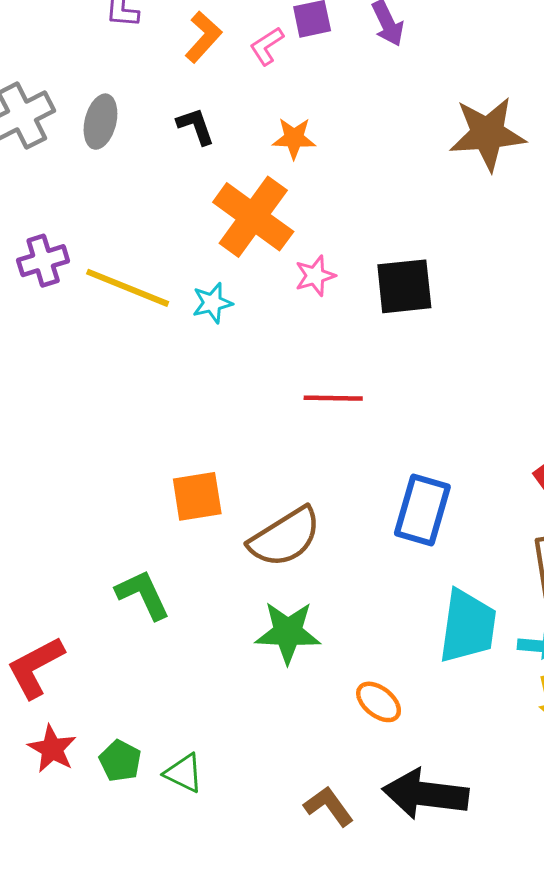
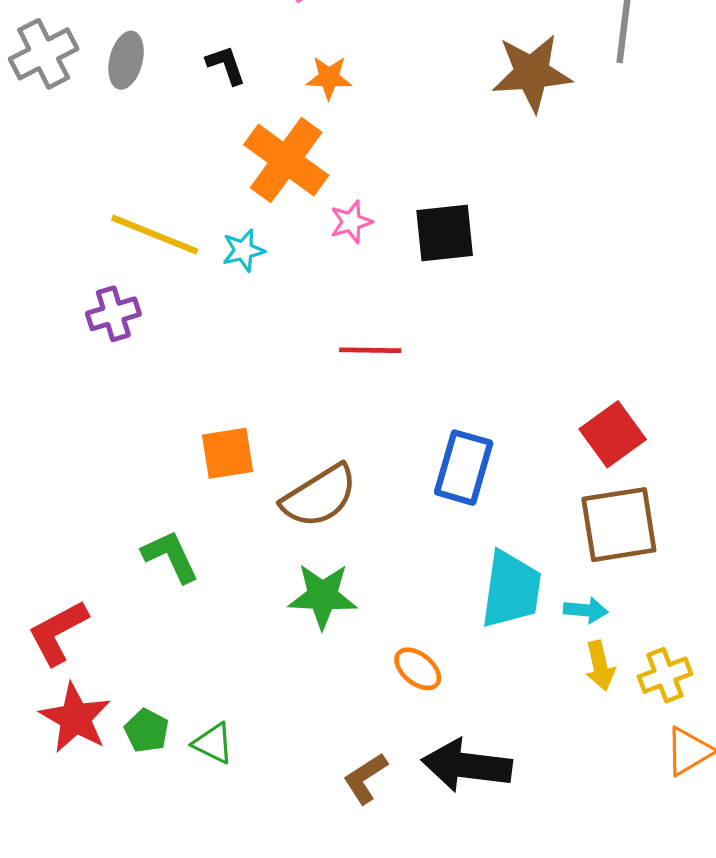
purple cross: (43, 261) -> (113, 314), moved
red star: (52, 749) -> (75, 718), size x1.4
brown L-shape: (329, 806) -> (365, 778), turned -87

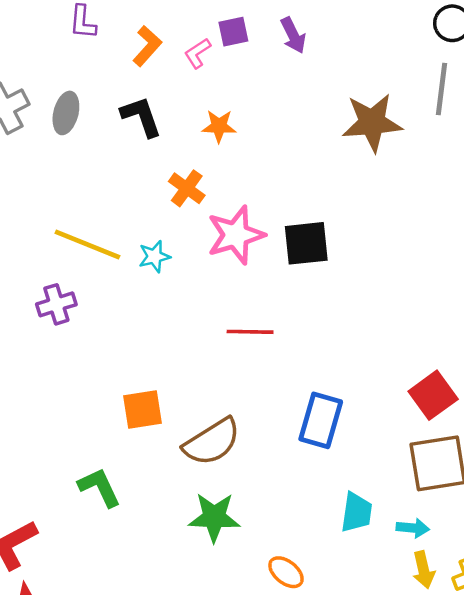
black L-shape: (226, 65) -> (141, 117), size x1.4
orange cross: (286, 160) -> (187, 188), size x0.6
pink star: (351, 222) -> (236, 235), size x1.8
cyan trapezoid: (511, 590) -> (357, 512), size x0.7

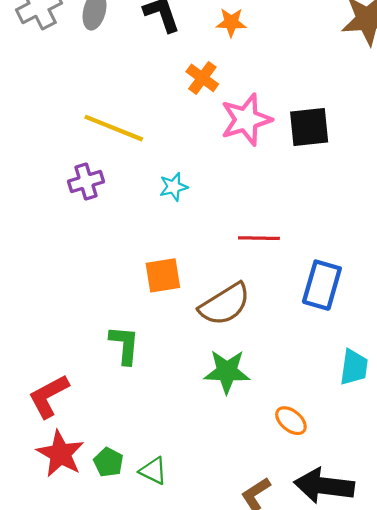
cyan star: (154, 256) -> (174, 187), moved
red line: (250, 332) -> (259, 238), moved
green L-shape: (99, 487) -> (124, 345), turned 30

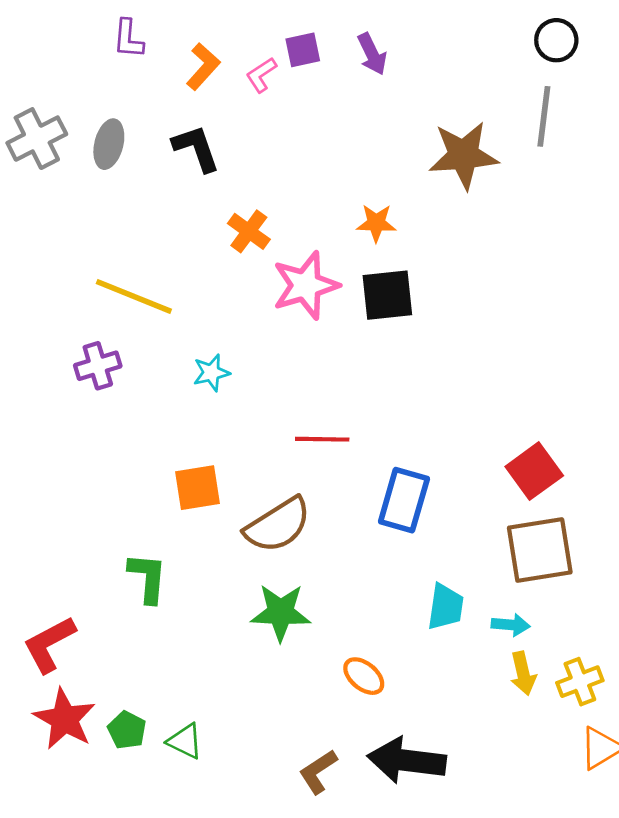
orange star: (231, 22) -> (376, 223), moved

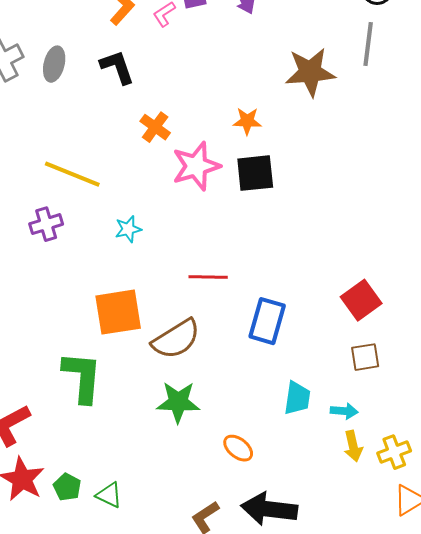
orange square: (198, 488) -> (118, 312), size x1.4
brown square: (540, 550) -> (365, 357), size x0.6
green L-shape: (148, 578) -> (82, 377), size x1.4

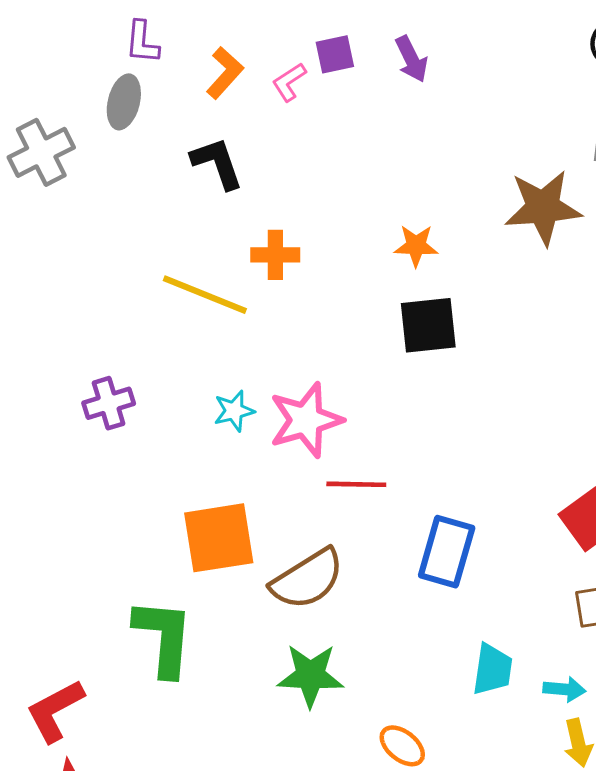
gray ellipse: (54, 64) -> (124, 102), moved
brown star: (310, 72) -> (543, 207), moved
orange cross: (155, 127) -> (275, 255), turned -36
pink star: (196, 166) -> (306, 420), moved
yellow line: (72, 174) -> (205, 295), moved

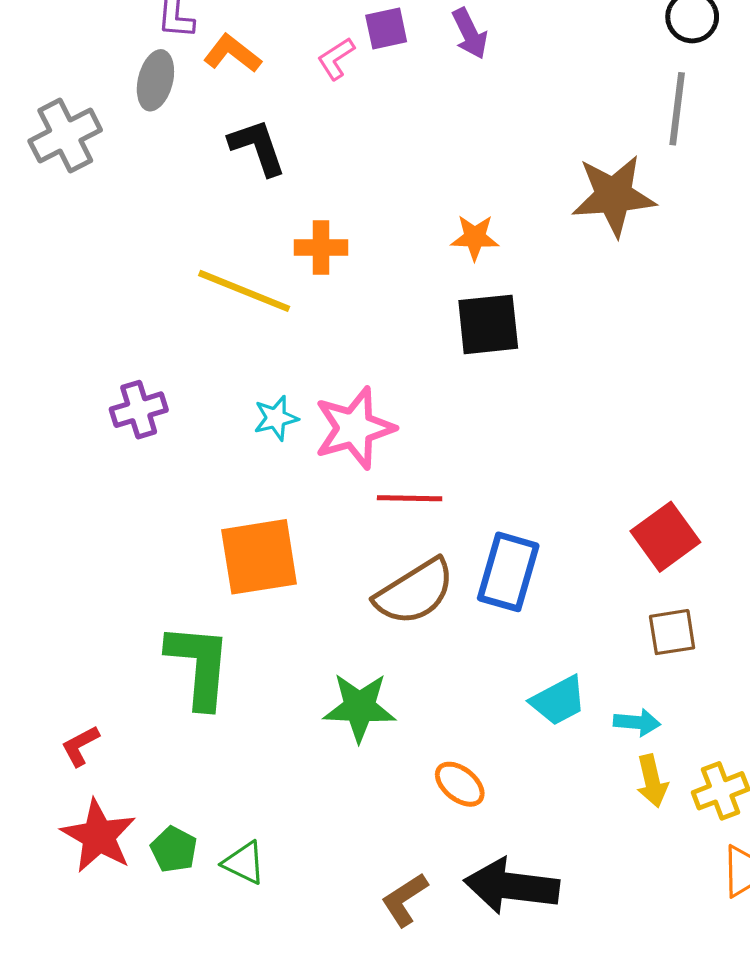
orange L-shape: (225, 73) -> (232, 54), moved, turned -94
brown semicircle: (307, 579) -> (415, 592), moved
cyan trapezoid: (492, 669) -> (558, 701), turned 54
red L-shape: (55, 711) -> (80, 746), size x0.6

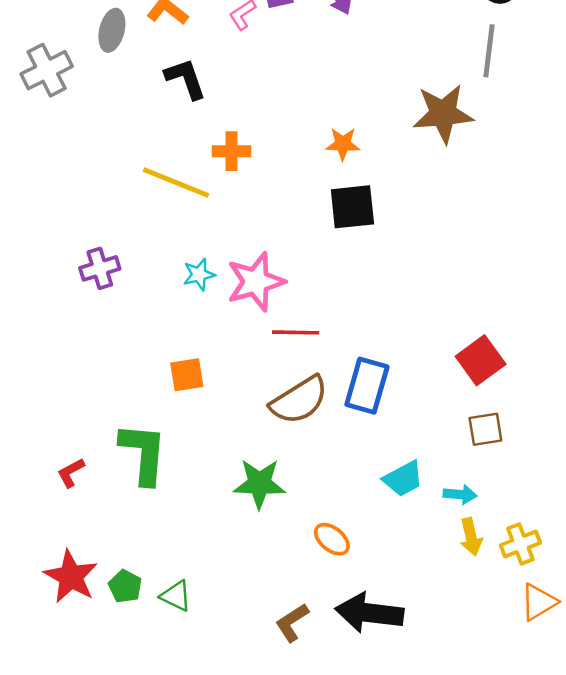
orange square: (259, 557) -> (187, 375), size x0.6
red L-shape: (80, 746) -> (71, 473), moved

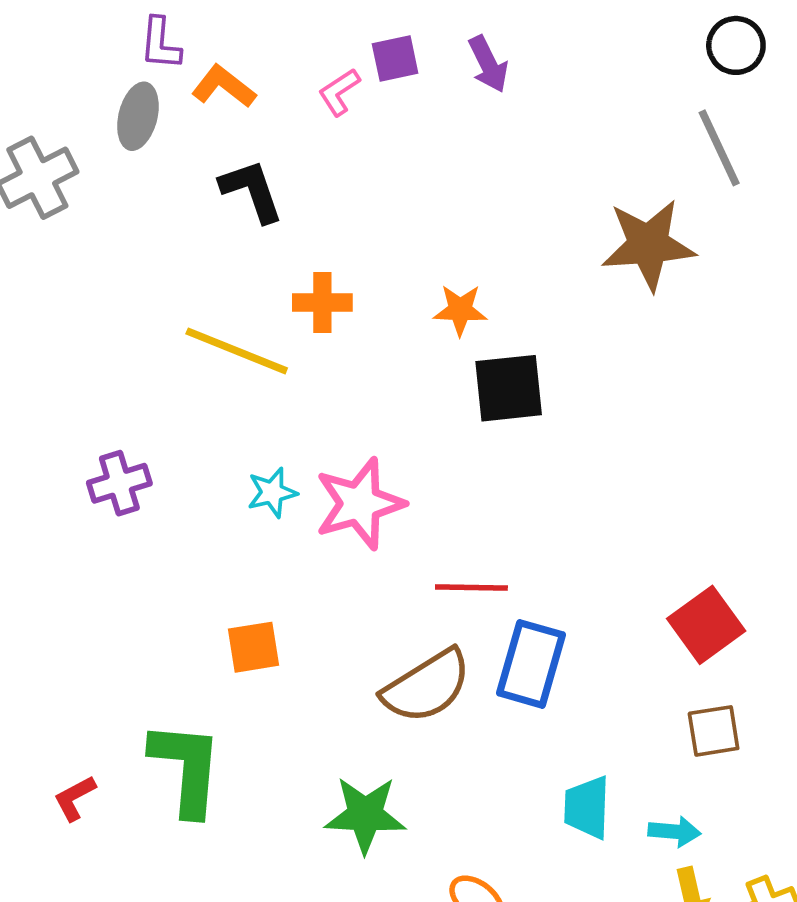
gray line: (489, 51) -> (719, 148), turned -32
orange star: (343, 144) -> (460, 310), moved
red line: (296, 332) -> (471, 588), moved
cyan trapezoid: (403, 479) -> (587, 807), turned 120

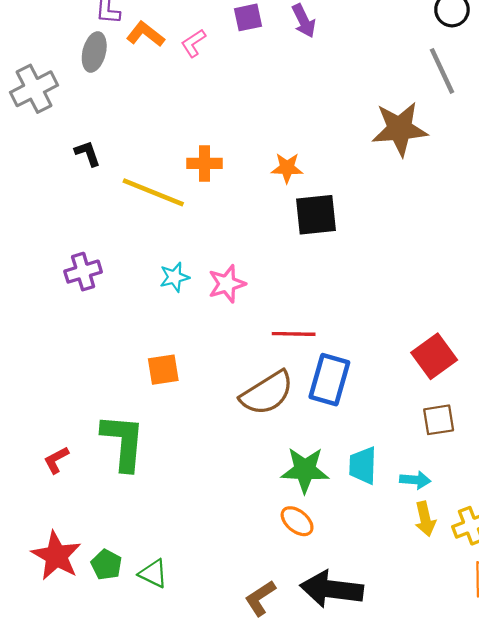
pink L-shape: (339, 92) -> (193, 43), moved
black L-shape: (252, 191) -> (88, 153), moved, size x0.7
pink star: (360, 504) -> (227, 284), size x0.7
green star: (365, 815) -> (305, 470), moved

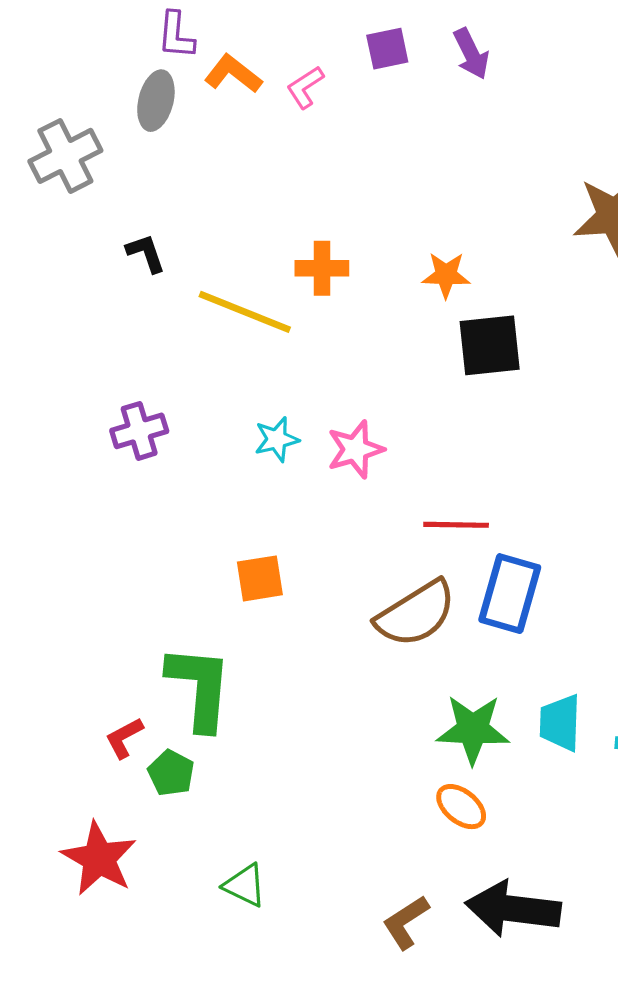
red L-shape: (56, 460) -> (124, 738), moved
green pentagon: (106, 565) -> (171, 773), moved

